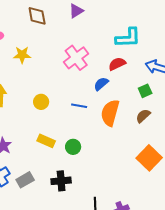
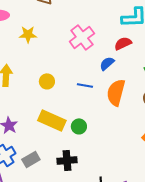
yellow rectangle: (46, 141) -> (52, 120), size x1.5

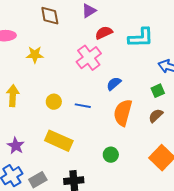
red semicircle: (123, 43) -> (104, 33), moved
blue line: (85, 85) -> (83, 106), moved
green circle: (79, 126) -> (111, 155), moved

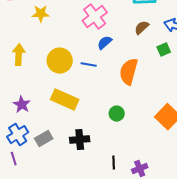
blue semicircle: (114, 84) -> (105, 43), moved
yellow circle: (54, 102) -> (60, 61), size x1.6
brown semicircle: (156, 116) -> (142, 28), moved

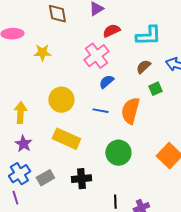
green square: (164, 50) -> (155, 89), moved
yellow arrow: (19, 55) -> (20, 113), moved
blue line: (89, 65) -> (100, 111), moved
green circle: (117, 114) -> (118, 153), size x1.6

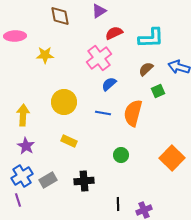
yellow rectangle: (66, 139) -> (69, 141), size x0.6
green circle: (118, 153) -> (121, 155), size x0.6

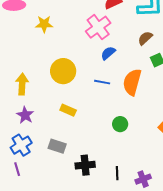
gray rectangle: (48, 180) -> (57, 146), moved, turned 48
black cross: (84, 181) -> (85, 165), moved

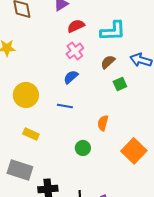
pink cross: (98, 27) -> (75, 51), moved, size x0.7
orange semicircle: (132, 82) -> (103, 123), moved, size x0.6
gray rectangle: (57, 146) -> (20, 170), size x1.4

